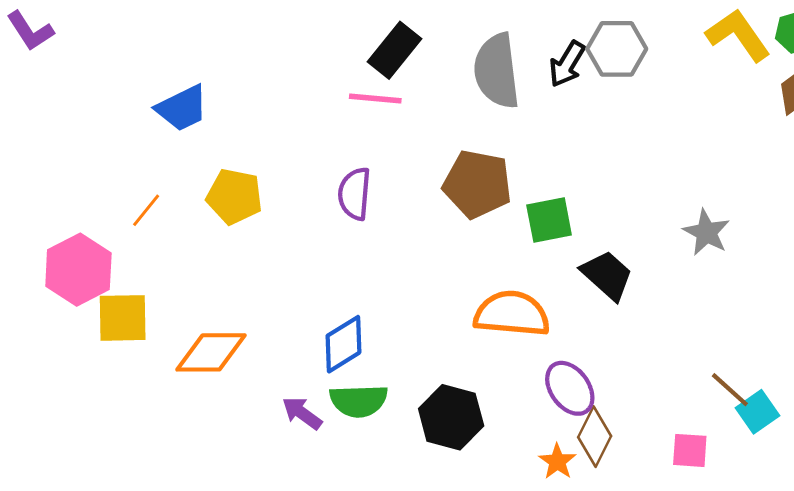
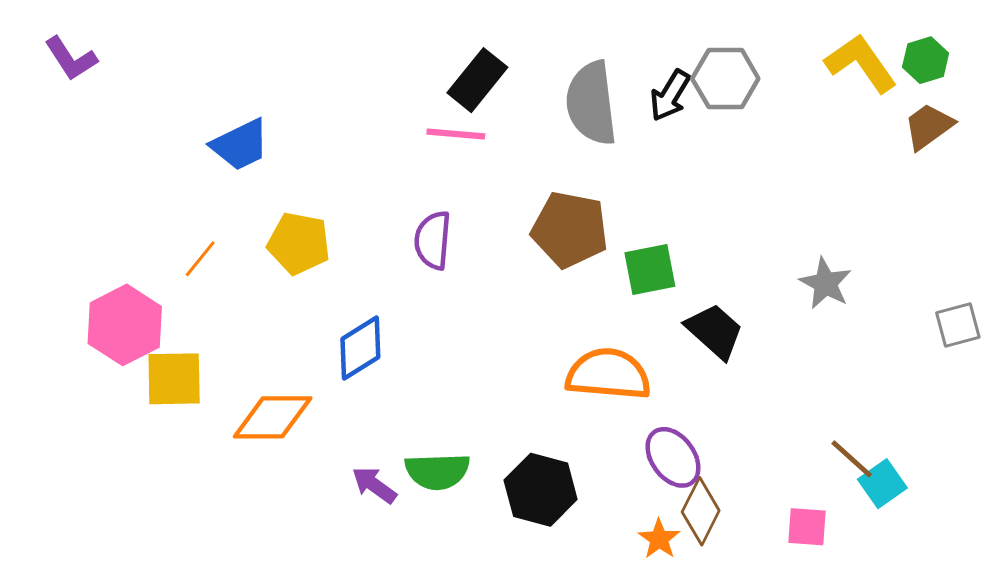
blue diamond: (343, 344) -> (360, 348), moved

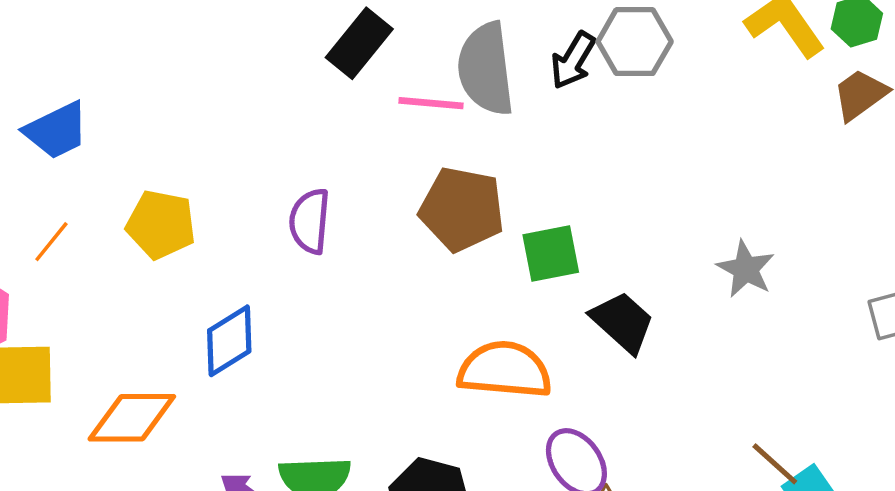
pink line: (456, 134) -> (431, 103), moved
blue trapezoid: (240, 145) -> (57, 130), moved

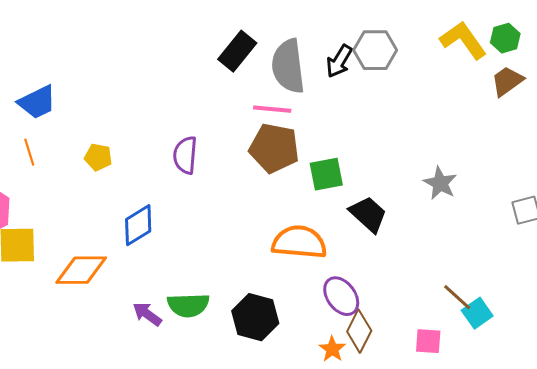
black rectangle: (359, 43) -> (237, 51), moved
pink line: (431, 103) -> (272, 109), moved
yellow pentagon: (161, 225) -> (98, 157), size x0.7
orange line: (51, 242) -> (29, 152), moved, turned -56

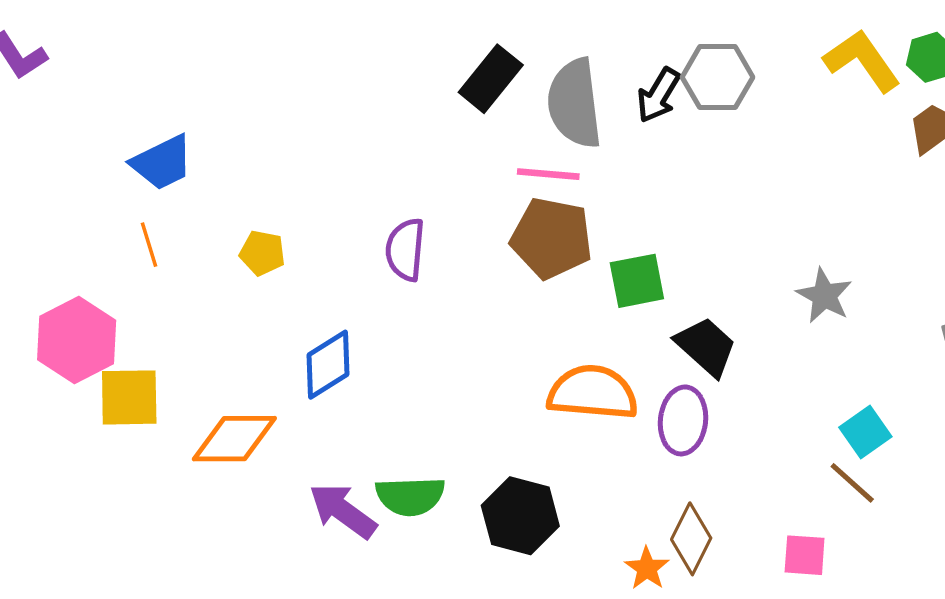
purple ellipse: (341, 296) -> (683, 420), moved, turned 42
cyan square: (477, 313) -> (865, 432), moved
purple arrow: (147, 314) -> (343, 511), size x1.4

